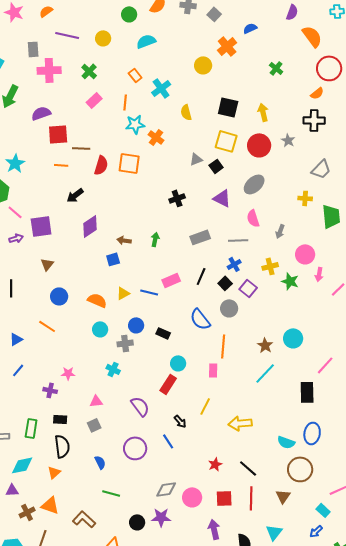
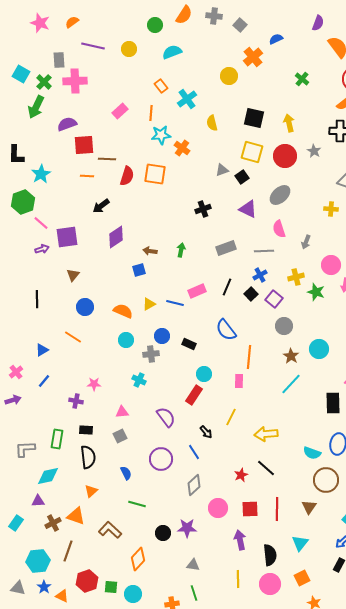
green cross: (89, 71) -> (44, 82), moved
gray circle: (229, 308) -> (284, 326), moved
black line: (248, 468) -> (266, 468), moved
orange triangle: (54, 472) -> (91, 491), moved
gray diamond: (166, 489) -> (194, 485), moved, turned -35

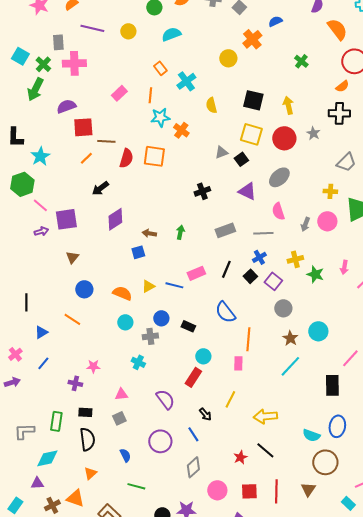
orange line: (87, 176) -> (86, 158), turned -48
pink circle: (331, 265) -> (327, 221), moved
black line: (37, 299) -> (26, 302), moved

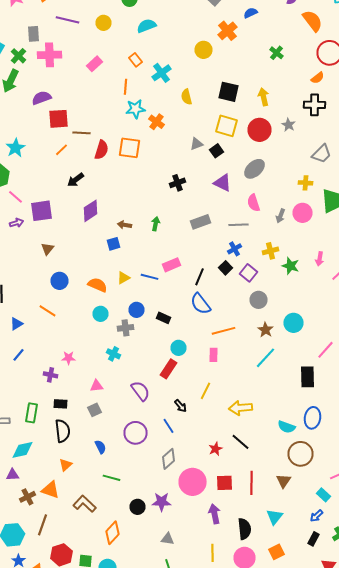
pink rectangle: (119, 93) -> (94, 64), moved
black line: (226, 269) -> (200, 277), moved
orange line: (248, 339) -> (224, 331), turned 70
pink circle: (217, 490) -> (192, 482), size x1.4

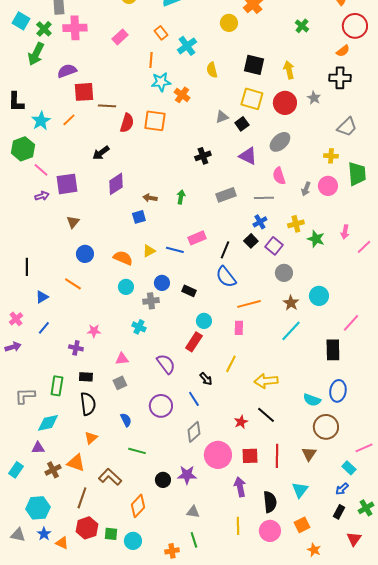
orange line: (62, 150) -> (69, 120), moved
brown line: (42, 525) -> (82, 498), moved

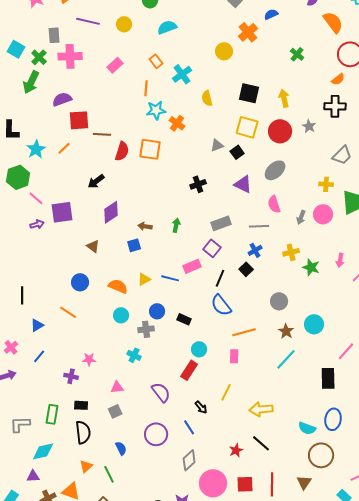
brown triangle: (73, 222) -> (93, 246), moved, turned -32
purple square: (274, 246) -> (212, 248), moved
green line: (137, 451) -> (109, 474), moved, turned 48

